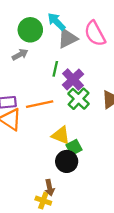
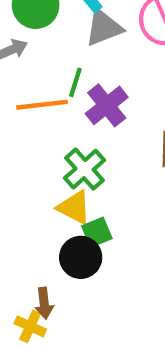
green cross: (79, 99) -> (85, 169), moved
orange line: (40, 104) -> (42, 105), moved

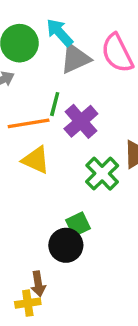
green cross: (85, 169) -> (102, 174), moved
yellow triangle: (74, 207) -> (36, 160), moved
yellow cross: (30, 326) -> (28, 303), turned -30

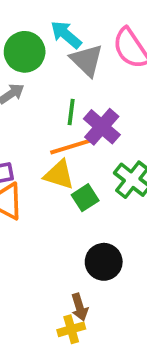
gray triangle: (75, 59) -> (87, 60), turned -44
orange line: (29, 123) -> (72, 146), moved
green square: (78, 224) -> (85, 198), moved

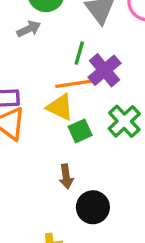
black circle: (104, 262) -> (93, 207), moved
brown arrow: (80, 307) -> (66, 177), moved

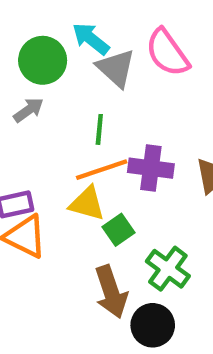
purple cross: (104, 70) -> (151, 168), moved, turned -32
green cross: (124, 121) -> (168, 269), moved
brown arrow: (66, 177) -> (111, 292), size x1.6

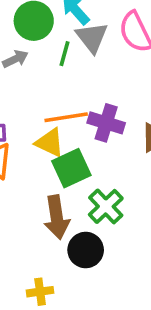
green line: (99, 129) -> (64, 54), moved
green square: (119, 230) -> (71, 168), size x1.5

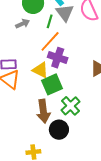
orange line: (66, 117) -> (50, 41), moved, turned -40
purple cross: (106, 123) -> (58, 58), moved

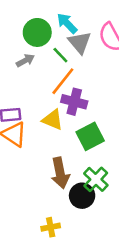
green line: (50, 21) -> (60, 55), turned -56
green square: (52, 84) -> (90, 136), moved
green cross: (71, 106) -> (96, 179), moved

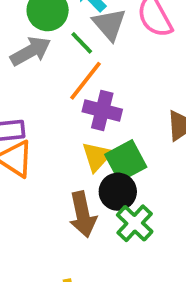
gray arrow: (25, 60) -> (31, 51), size x1.5
yellow triangle: (53, 120) -> (97, 156), moved, turned 50
black circle: (82, 196) -> (118, 192), moved

